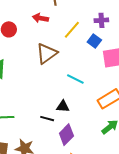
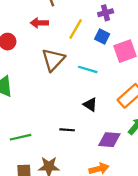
cyan line: (75, 79) -> (88, 69), moved
black triangle: (63, 106) -> (90, 105), moved, turned 40
purple diamond: (66, 135) -> (109, 140), moved, turned 60

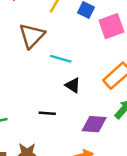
cyan line: (88, 69) -> (61, 59), moved

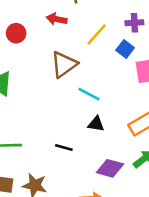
black triangle: (73, 85) -> (96, 124), turned -35

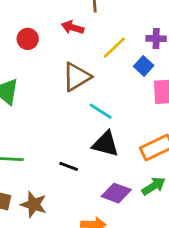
black triangle: (96, 124) -> (105, 144), size x1.5

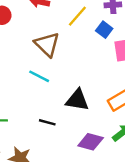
brown triangle: (76, 77) -> (47, 44), turned -40
cyan line: (101, 111) -> (39, 76), moved

